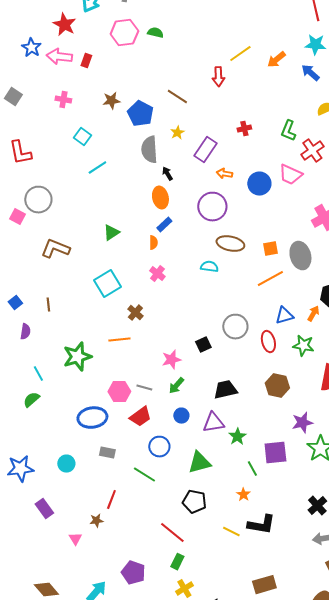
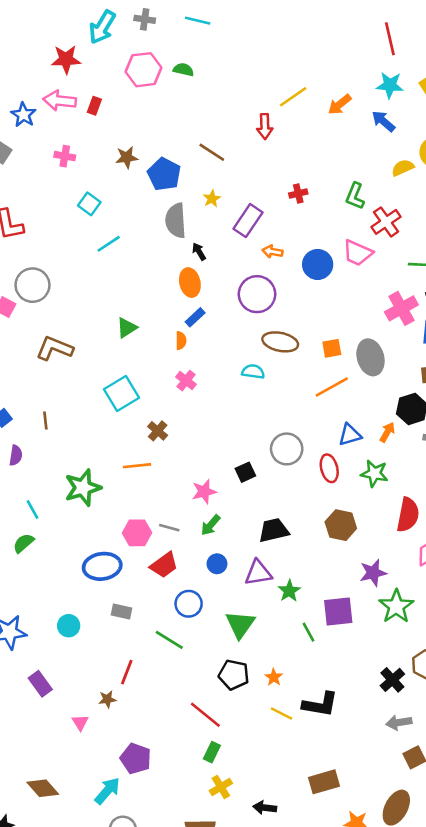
red star: (64, 25) -> (66, 59), turned -30
blue star: (31, 48) -> (23, 115), moved
green triangle: (199, 463) -> (240, 624), turned -40
orange star: (243, 495) -> (274, 677), moved
purple pentagon: (133, 573) -> (136, 759), moved

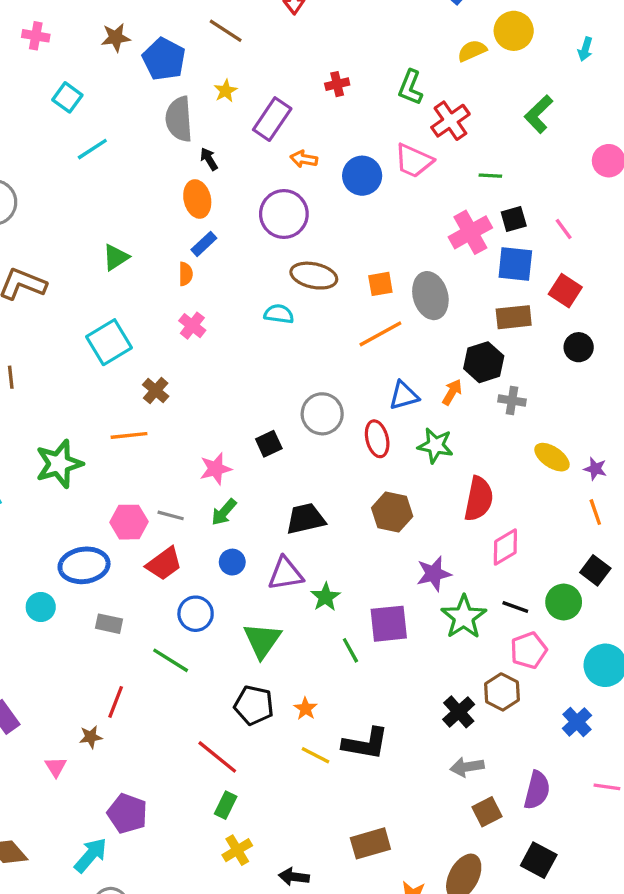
cyan circle: (69, 626) -> (41, 607), moved

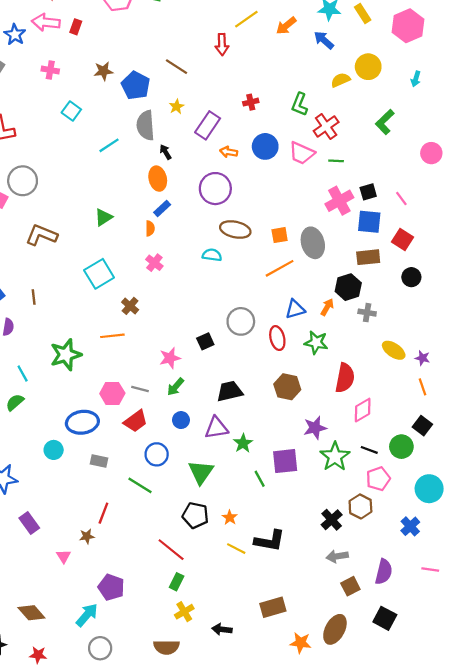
cyan line: (92, 149) -> (109, 145), moved
blue circle: (362, 176) -> (265, 146), moved
green line: (490, 176) -> (336, 161), moved

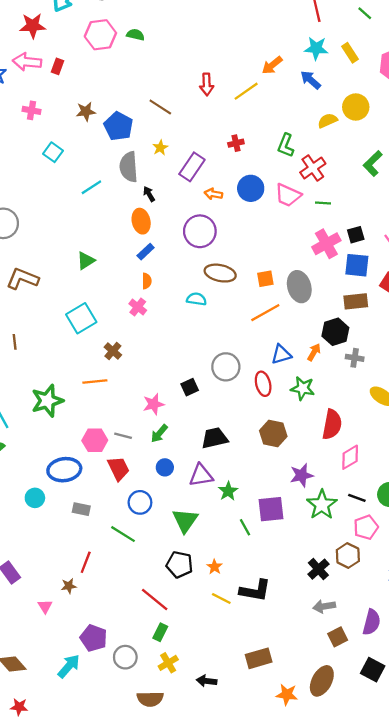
yellow line: (246, 19) -> (246, 91), moved
orange semicircle: (150, 228) -> (147, 281), moved
red trapezoid: (136, 421) -> (119, 469), turned -80
gray circle: (100, 648) -> (125, 657), moved

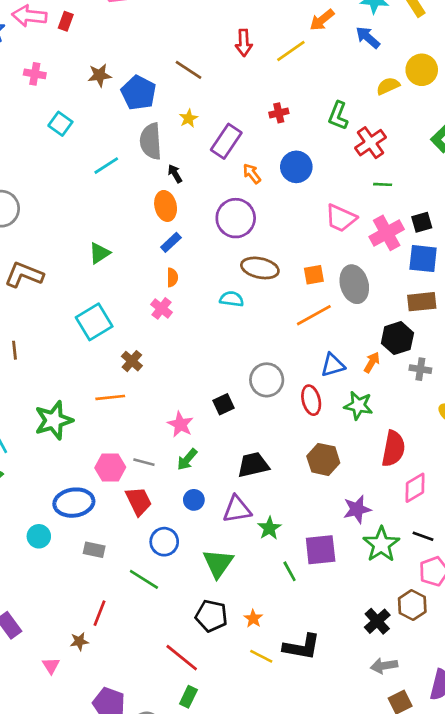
orange arrow: (213, 194) -> (252, 174), turned 42
pink trapezoid: (288, 195) -> (341, 218), moved
pink star: (154, 404) -> (180, 424), turned -30

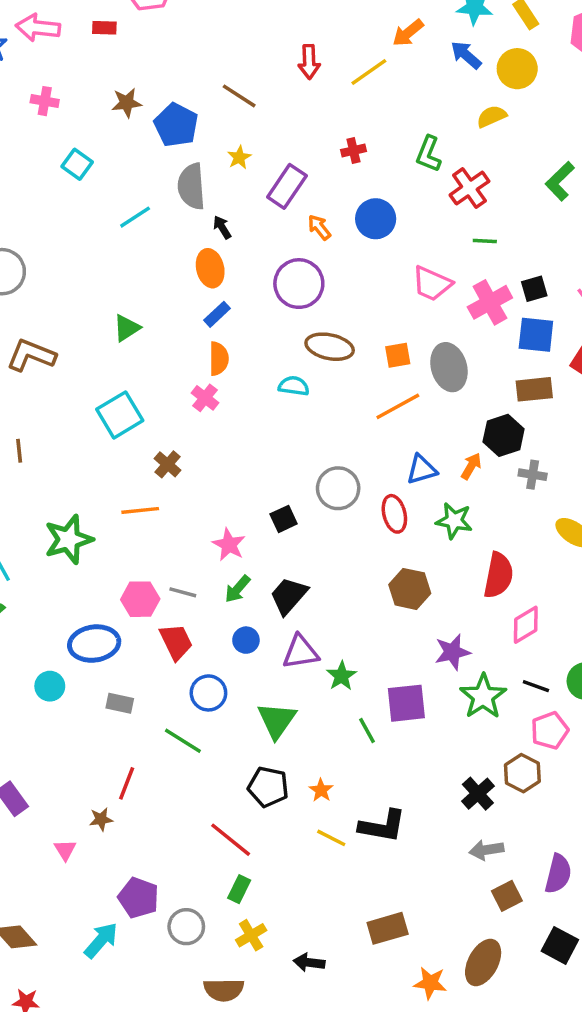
red rectangle: (66, 21) -> (104, 28), moved, turned 72
yellow circle: (422, 70) -> (517, 69), moved
orange semicircle: (172, 277) -> (219, 359), size x1.4
black trapezoid: (253, 465) -> (289, 596), moved, turned -36

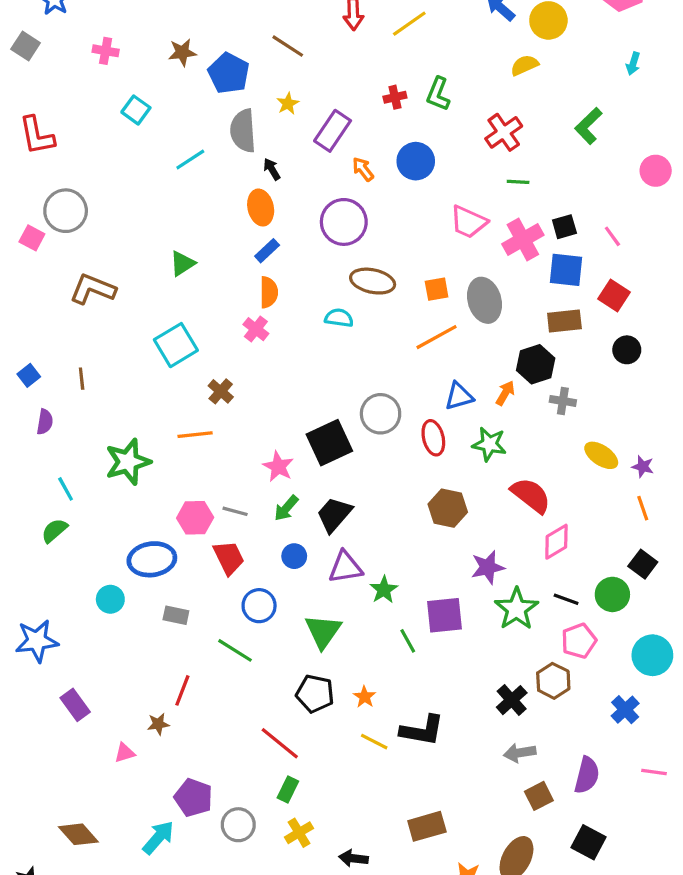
green L-shape: (429, 154) -> (438, 94), moved
black square: (284, 519) -> (329, 443), size x1.8
red semicircle: (498, 575) -> (531, 495), turned -63
pink triangle: (65, 850) -> (125, 753), turned 45

